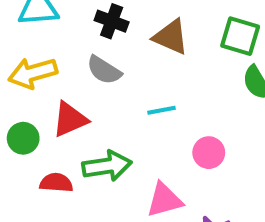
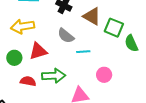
green square: (240, 36) -> (114, 28), moved
gray semicircle: (104, 70) -> (66, 36), moved

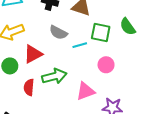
green square: (114, 28) -> (101, 33), moved
red semicircle: (28, 81) -> (29, 87), turned -84

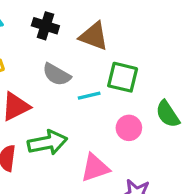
green semicircle: (128, 27) -> (168, 114), moved

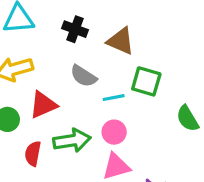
pink circle: (129, 128) -> (114, 132), moved

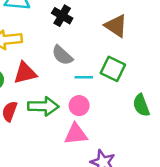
brown triangle: (121, 41) -> (116, 26), moved

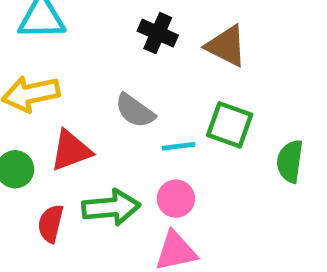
black cross: (62, 16) -> (158, 33), moved
green semicircle: (141, 105) -> (290, 161), moved, turned 35

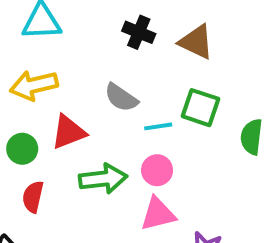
red semicircle: (51, 224) -> (33, 197), moved

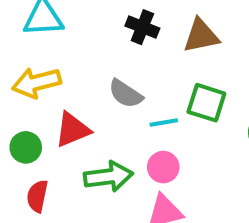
brown triangle: (196, 42) -> (201, 36), turned -36

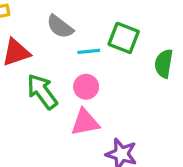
green arrow: (108, 177) -> (42, 92), turned -123

